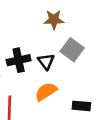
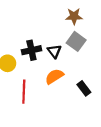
brown star: (54, 20) -> (74, 16), moved
black rectangle: (81, 106) -> (84, 88), turned 48

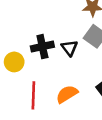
orange semicircle: (54, 76) -> (67, 94), moved

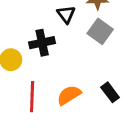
black triangle: (69, 48) -> (66, 14), moved

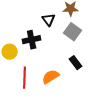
black rectangle: (110, 92) -> (76, 63), moved

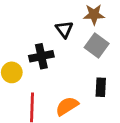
black rectangle: (76, 63) -> (101, 87), turned 40

